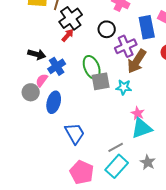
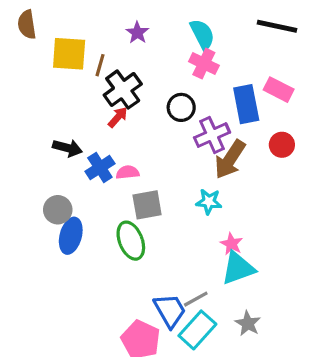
green ellipse: (92, 67) -> (131, 241), moved
pink semicircle: (42, 80) -> (128, 172), moved, turned 48
gray square: (101, 81) -> (147, 205), moved
blue ellipse: (54, 102) -> (71, 236), moved
blue trapezoid: (75, 133) -> (170, 310), moved

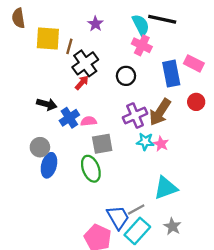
black line: (277, 26) -> (162, 19), moved
purple cross: (212, 135) -> (135, 115), moved
pink star: (232, 244) -> (161, 144), moved

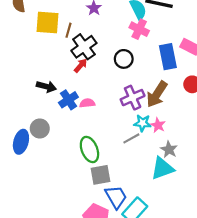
gray square: (102, 144) -> (101, 175), moved
blue ellipse: (49, 165) -> (21, 142), moved
gray line: (136, 209) -> (131, 138), moved
gray star: (172, 226) -> (169, 150), moved

